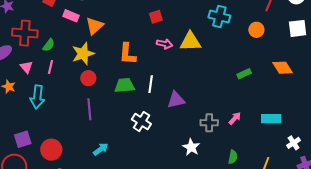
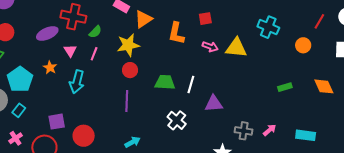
orange L-shape: (127, 54) -> (176, 33), moved

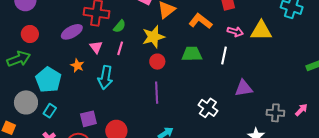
orange L-shape: (176, 33) -> (200, 21), turned 120
green trapezoid: (165, 82) -> (192, 54), moved
white line: (191, 84) -> (224, 56), moved

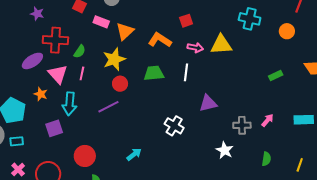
pink triangle: (96, 47) -> (58, 74), size x1.5
purple line: (157, 93) -> (108, 107), moved, turned 70
cyan rectangle: (50, 111) -> (17, 141), turned 56
purple square: (88, 119) -> (54, 128), moved

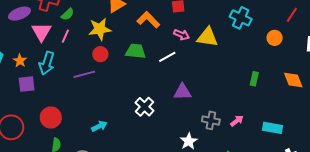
white line: (186, 72) -> (167, 57), turned 42
green rectangle: (276, 75) -> (254, 79), turned -64
orange star: (41, 94) -> (20, 61), moved

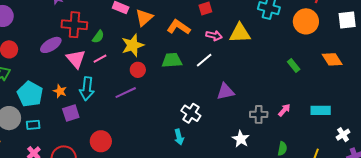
pink line: (65, 36) -> (100, 59), turned 48
orange circle: (275, 38) -> (306, 21), size x1.6
green rectangle: (254, 79) -> (294, 65), turned -40
cyan arrow: (99, 126) -> (179, 137), moved, turned 112

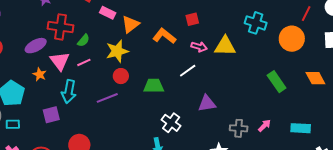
green trapezoid: (172, 60) -> (154, 86), moved
green rectangle: (294, 65) -> (277, 82), size x1.5
orange star: (60, 91) -> (40, 74), moved

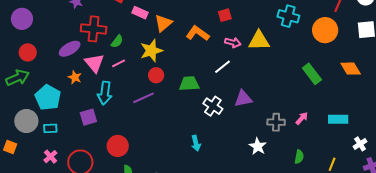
white cross: (171, 123) -> (213, 106), moved

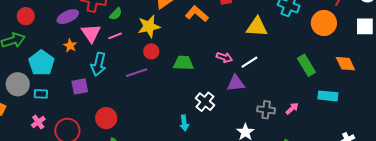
pink arrow: (233, 42) -> (224, 57), moved
white line: (223, 67) -> (249, 62), moved
white cross: (213, 106) -> (205, 102), moved
cyan rectangle: (338, 119) -> (328, 96), moved

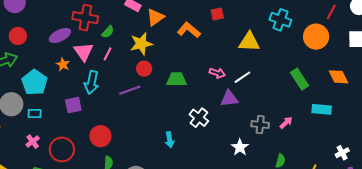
pink line: (115, 36) -> (108, 54), turned -40
cyan arrow: (184, 123) -> (170, 140), moved

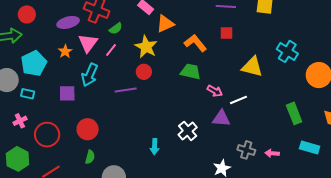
yellow star: (141, 44) -> (146, 47), turned 30
green trapezoid: (177, 79) -> (191, 72), moved
pink arrow: (286, 123) -> (272, 153), turned -144

